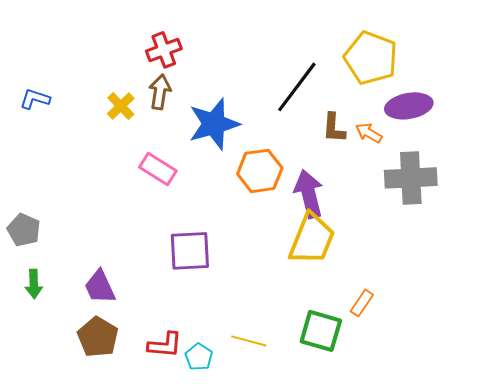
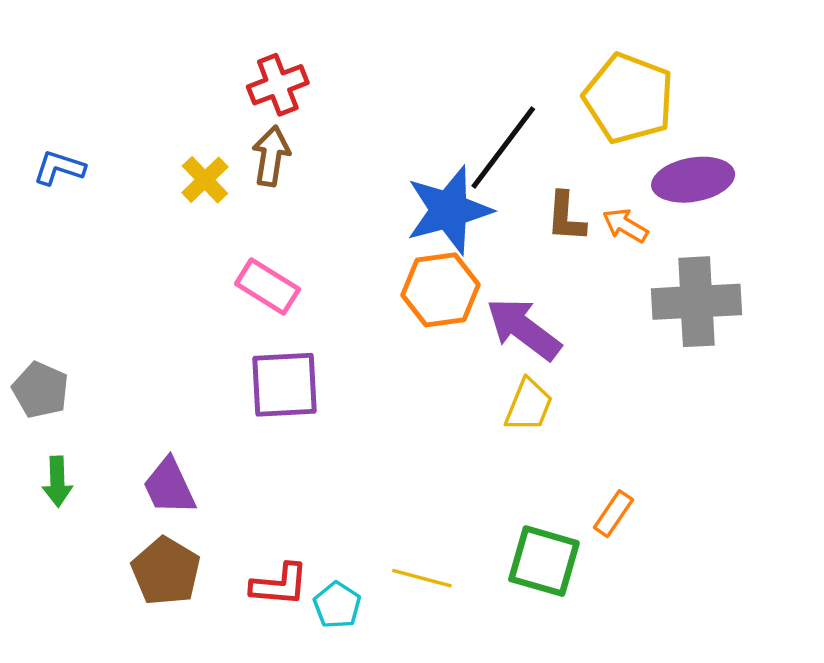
blue star: (214, 124) -> (449, 210), moved
purple arrow: (309, 194) -> (524, 329), turned -39
yellow trapezoid: (312, 239) -> (529, 405), size x0.6
purple square: (190, 251) -> (285, 385), moved

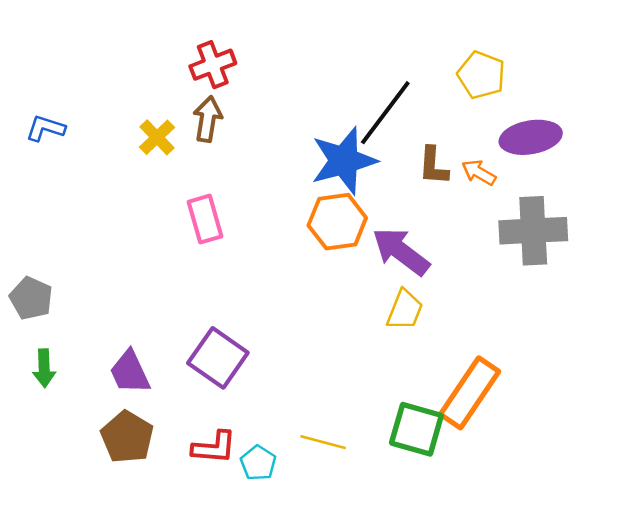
yellow pentagon: (629, 98) -> (481, 75), size x0.7
pink rectangle: (268, 286) -> (205, 219), turned 42
purple square: (285, 385) -> (218, 358), moved, turned 38
orange rectangle: (613, 514) -> (470, 393), size x2.0

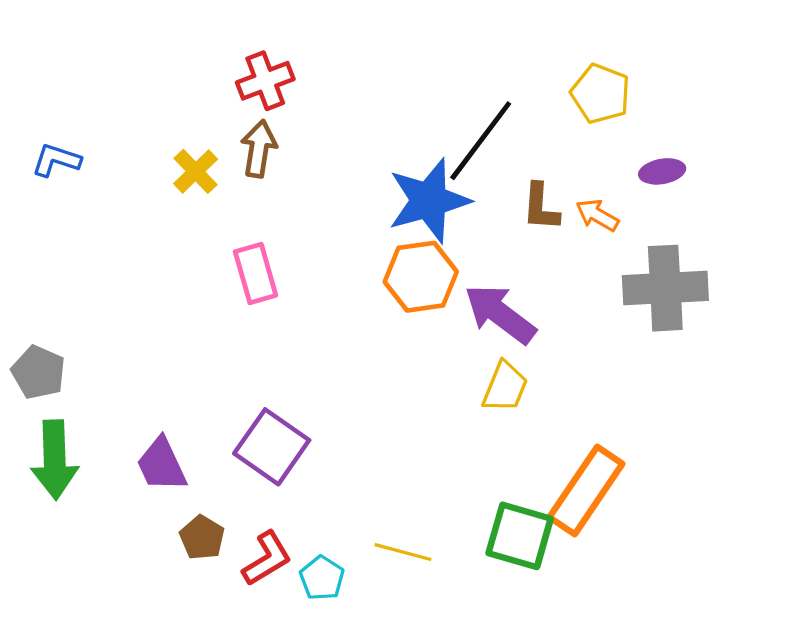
purple ellipse: (531, 137) -> (662, 171), size x0.6
green arrow: (44, 368) -> (55, 460), size x1.6
brown pentagon: (127, 437) -> (202, 538), moved, size x0.7
red L-shape: (214, 447) -> (267, 559), turned -36

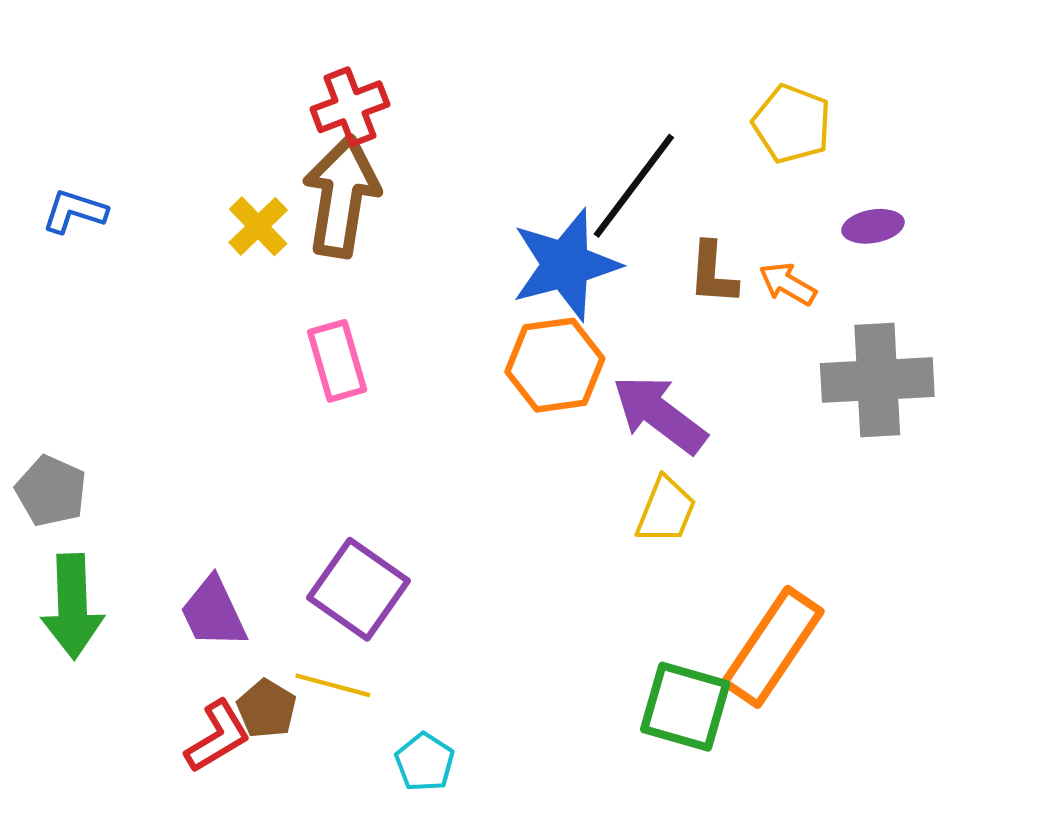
brown arrow: (259, 149) -> (341, 196), size x1.6
yellow line: (403, 552) -> (333, 685), moved
red L-shape: (267, 559) -> (218, 737), moved

